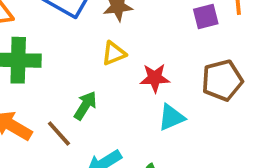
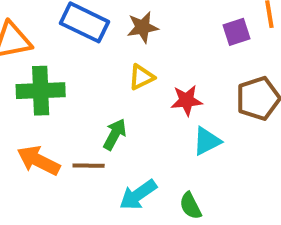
brown line: (59, 133) -> (89, 166), turned -44

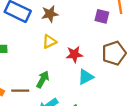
purple square: (237, 32) -> (102, 16), turned 32
green arrow: (115, 134) -> (43, 79), moved

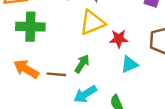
yellow triangle: (49, 42) -> (92, 23), size x1.6

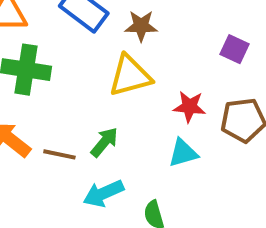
red star: (119, 39) -> (189, 107), moved

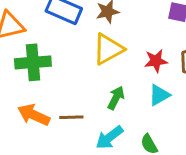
green arrow: (104, 142) -> (116, 98), moved

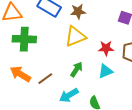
brown line: (71, 117) -> (45, 79), turned -42

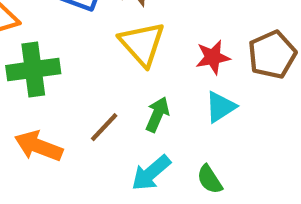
yellow triangle: (75, 36) -> (142, 44), turned -40
brown line: (45, 79) -> (104, 127), moved

